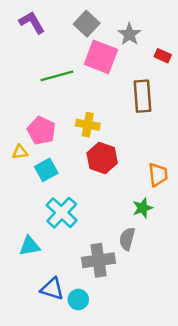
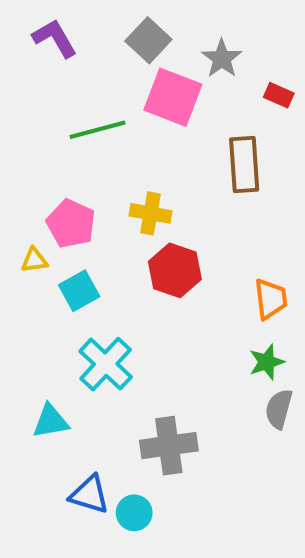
green star: (143, 208) -> (267, 362), moved
gray semicircle: (127, 239) -> (279, 409), moved

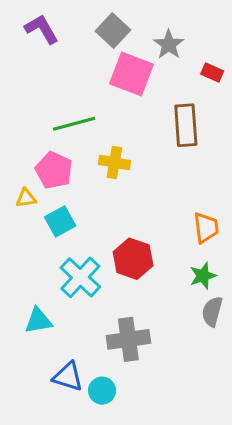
green line: (97, 130) -> (74, 124), moved
red hexagon: (175, 270) -> (133, 259), moved

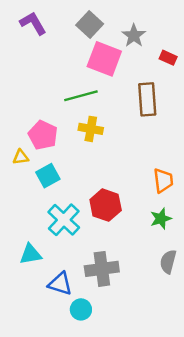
green line: (74, 124) -> (81, 96), moved
gray semicircle: (212, 311) -> (168, 262), moved
blue triangle: (68, 377) -> (60, 284), moved

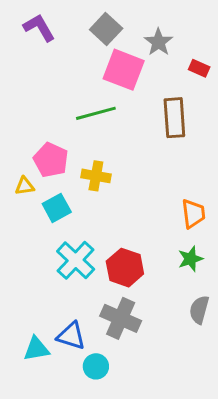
yellow cross: (91, 129) -> (96, 176), moved
red hexagon: (106, 205) -> (125, 268), moved
cyan triangle: (31, 254) -> (36, 349), moved
gray cross: (102, 269) -> (121, 318), turned 32

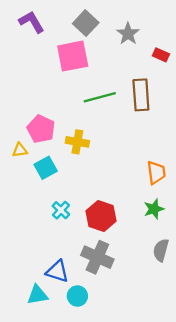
pink square: (124, 70) -> (73, 56), moved, turned -32
green line: (96, 113) -> (100, 97), moved
cyan cross: (76, 260) -> (61, 210), size x0.6
cyan triangle: (36, 349) -> (37, 295), moved

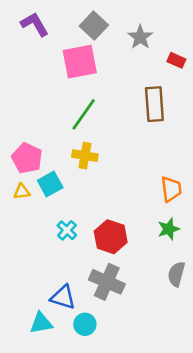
green line: (100, 97) -> (84, 114), moved, turned -40
pink pentagon: (41, 129) -> (27, 158), moved
yellow triangle: (20, 150) -> (22, 192), moved

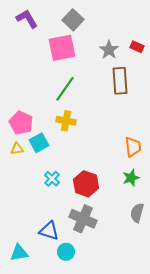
gray star: (140, 37) -> (109, 50), moved
cyan triangle: (41, 323) -> (19, 253), moved

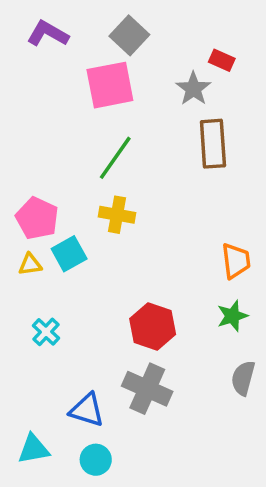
purple L-shape: (27, 19) -> (48, 34), turned -30
red rectangle: (137, 47) -> (222, 60), moved
cyan cross: (52, 179) -> (46, 332), moved
cyan circle: (66, 252) -> (96, 460), moved

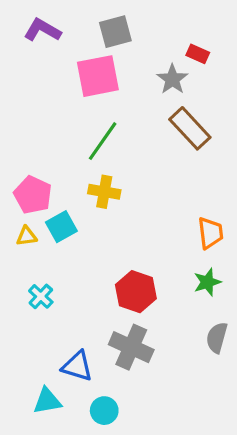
gray square: (129, 35) -> (115, 32), turned 32
brown rectangle: (213, 144) -> (190, 128), turned -39
cyan triangle: (34, 449) -> (47, 401), moved
cyan circle: (96, 460) -> (104, 411), moved

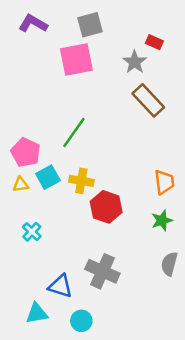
green line: (103, 141) -> (74, 133), moved
yellow cross: (104, 192) -> (81, 181), moved
red hexagon: (136, 292) -> (106, 207), moved

